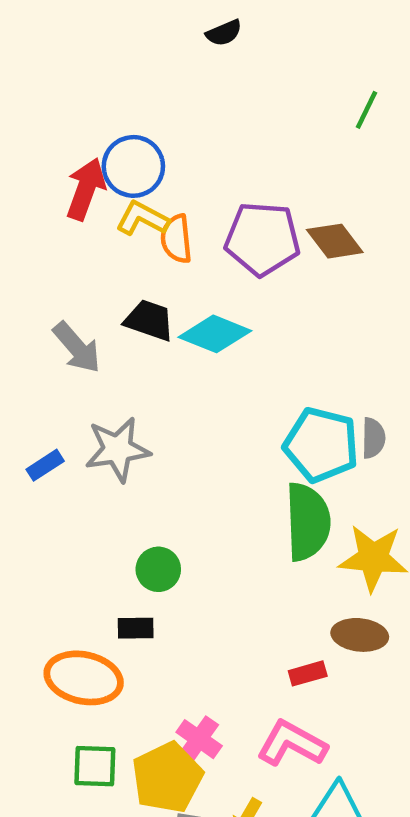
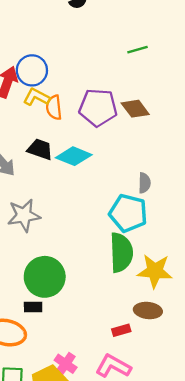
green line: (367, 110) -> (137, 50), moved, turned 48
gray semicircle: (373, 438) -> (144, 183), moved
green circle: (158, 569) -> (45, 277), size x1.8

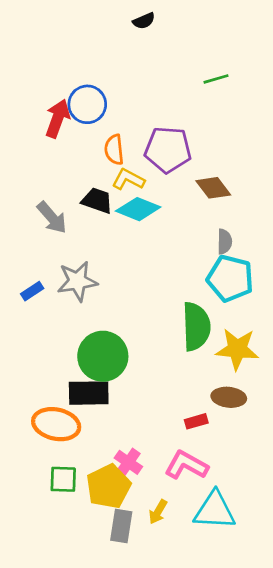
yellow L-shape: (37, 97) -> (128, 179), moved
brown diamond: (135, 109) -> (213, 188), moved
cyan pentagon: (128, 213) -> (230, 278), moved
black rectangle: (33, 307) -> (89, 393), size x1.8

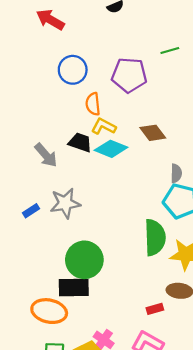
red arrow: (58, 119) -> (50, 20), moved, turned -80
purple pentagon: (168, 150) -> (129, 75), moved
brown diamond: (213, 188) -> (153, 133), moved

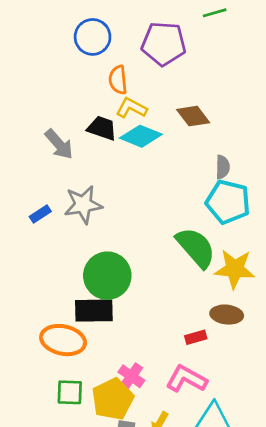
green semicircle: (155, 237) -> (196, 247), turned -39

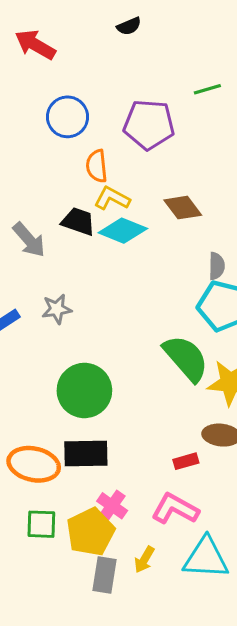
gray star: (83, 205) -> (57, 309), size x0.7
black rectangle: (94, 311) -> (86, 454), moved

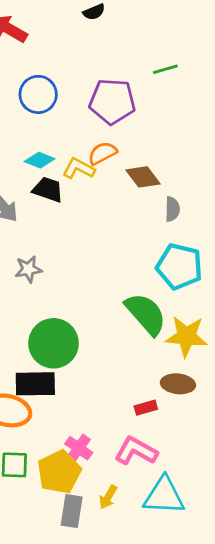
orange semicircle: (97, 166) -> (102, 153), moved, turned 68
cyan diamond: (123, 231) -> (40, 160), moved, size x0.7
gray semicircle: (217, 266) -> (172, 209), moved
black rectangle: (86, 454) -> (35, 384), moved

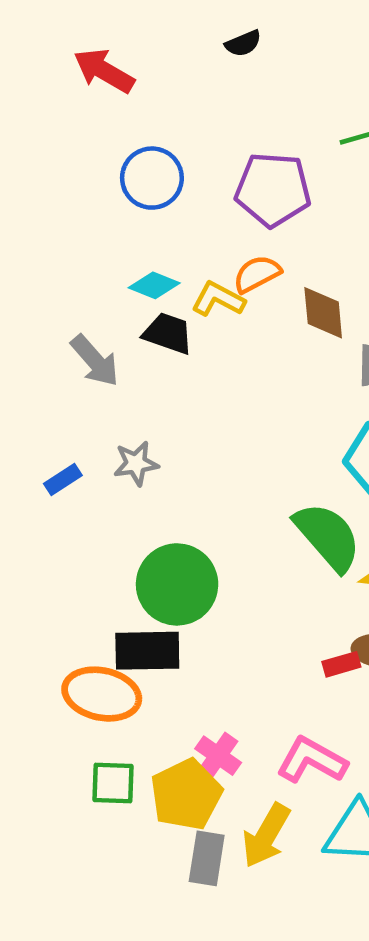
brown diamond: (143, 177) -> (323, 313), turned 32
red rectangle: (146, 408) -> (341, 664), moved
yellow arrow: (108, 497) -> (266, 836), size x1.6

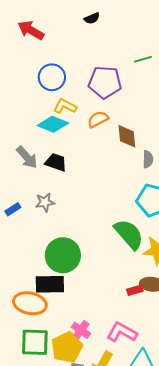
cyan diamond: (154, 285) -> (53, 124), size x1.4
yellow L-shape: (218, 299) -> (65, 106), moved
black trapezoid: (168, 333) -> (56, 162), moved
green square: (113, 783) -> (35, 342), size x1.4

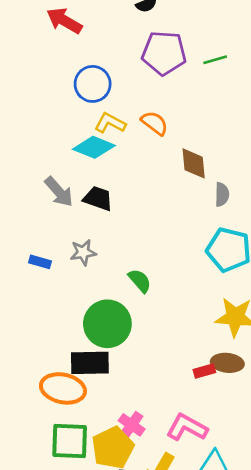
purple pentagon: (105, 82) -> (164, 53), moved
orange semicircle: (98, 119) -> (155, 123), moved, turned 65
blue rectangle: (13, 209) -> (40, 262), turned 49
green semicircle: (129, 234) -> (140, 281), moved, size x0.6

